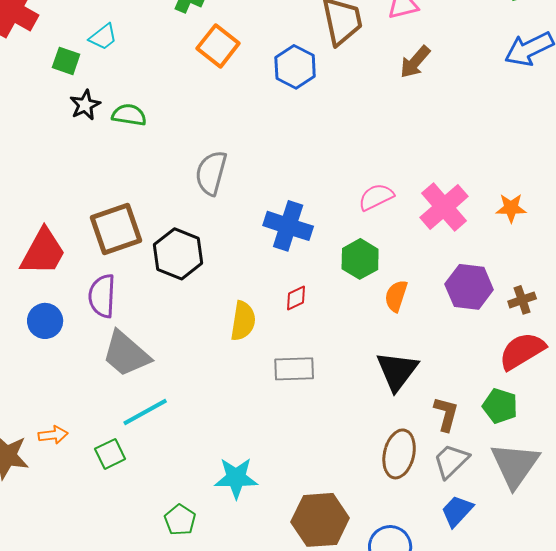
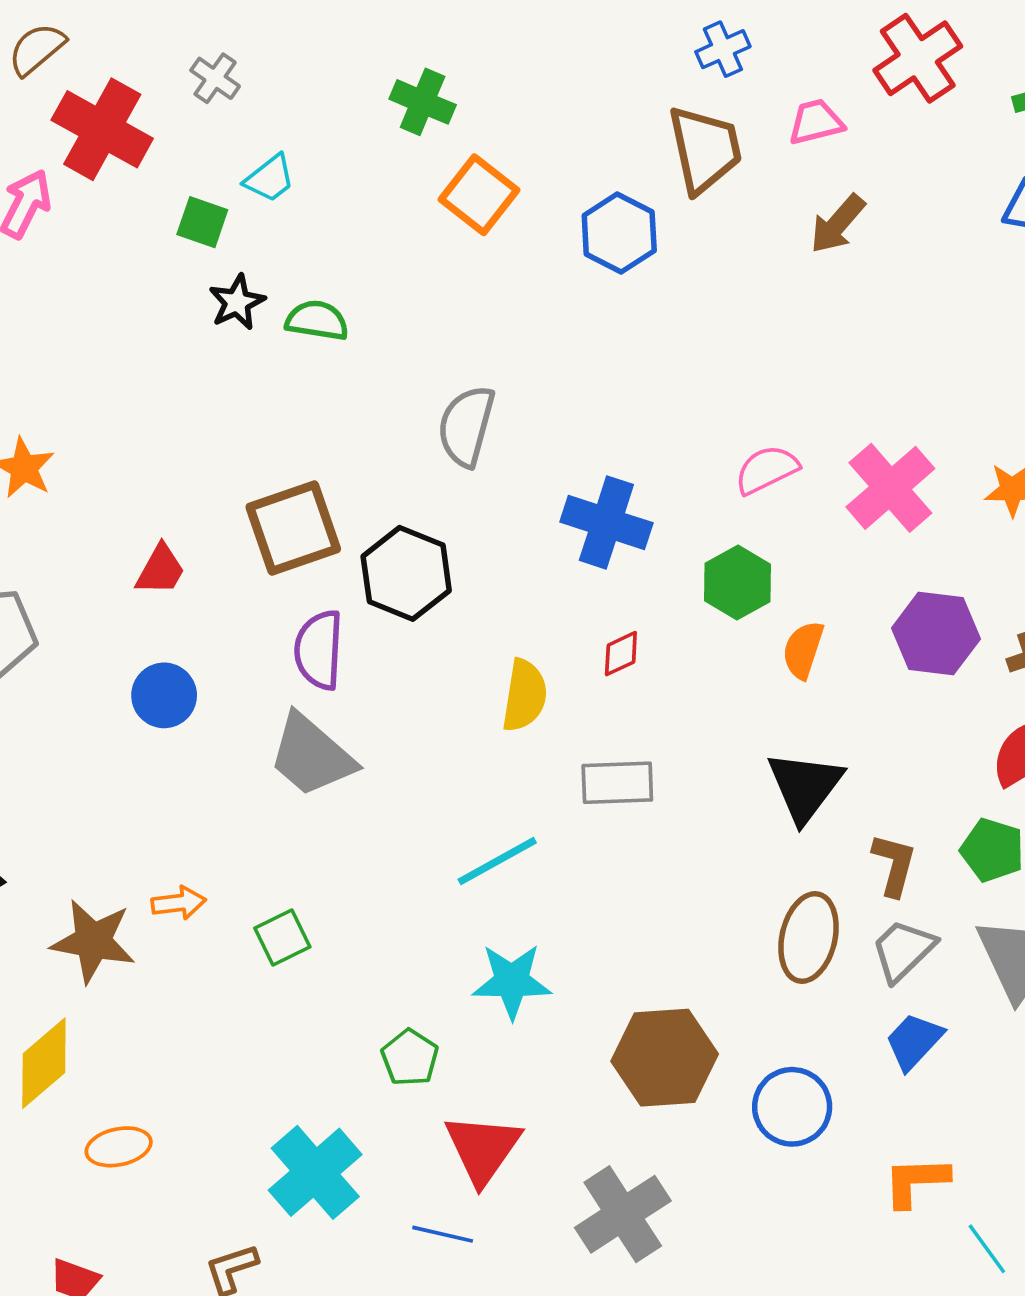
red trapezoid: (43, 252) -> (160, 570), size x0.6
purple semicircle: (102, 296) -> (319, 650), moved
cyan line: (145, 412) -> (497, 861), moved

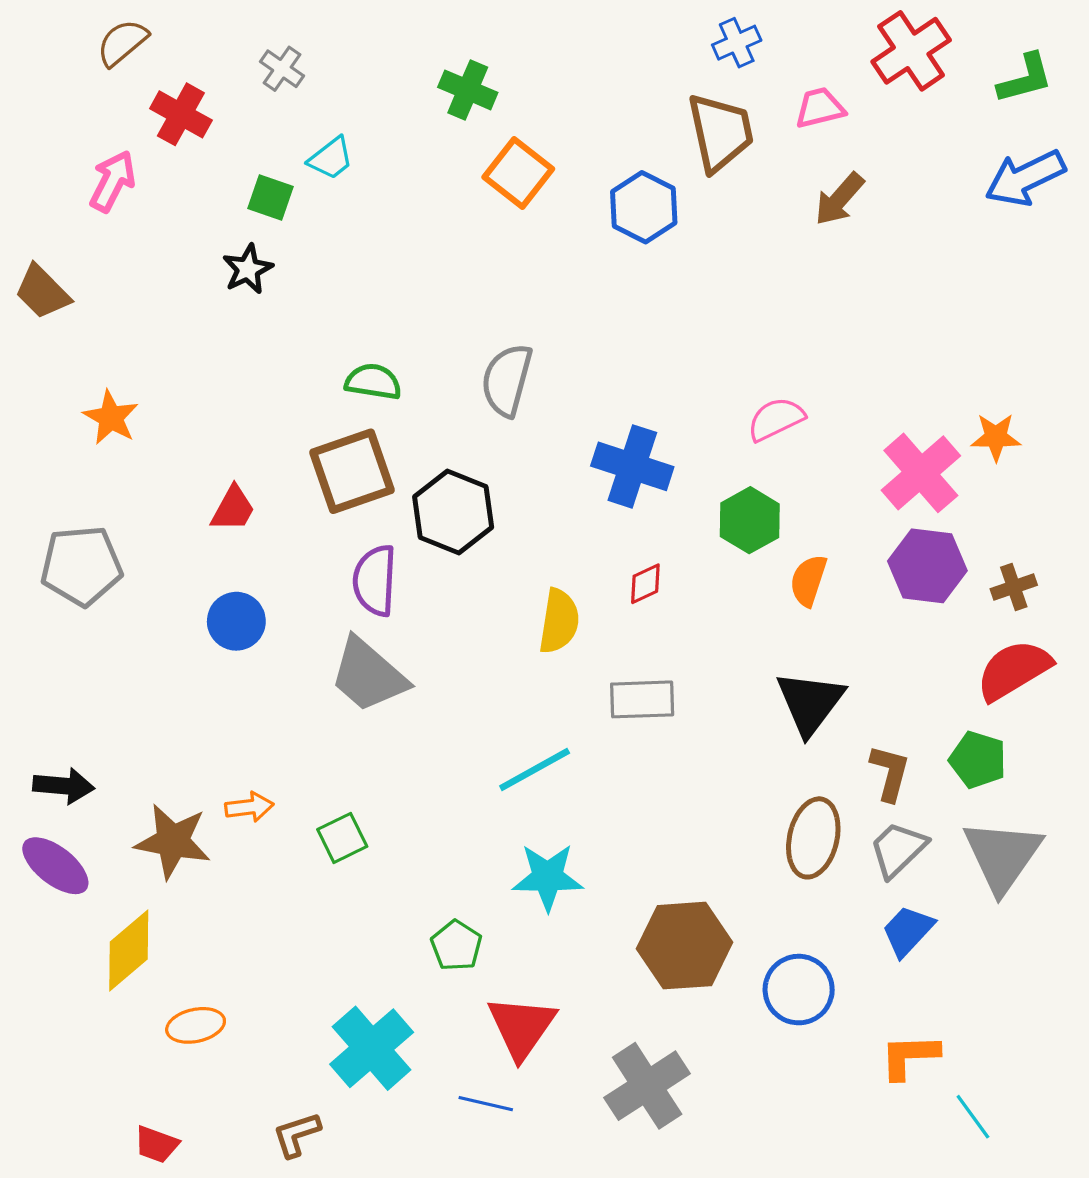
red cross: (102, 129) -> (181, 114), size x0.7
black star: (237, 302) -> (248, 269), moved
green semicircle: (317, 320) -> (373, 382), moved
pink cross: (890, 488) -> (921, 473), moved

